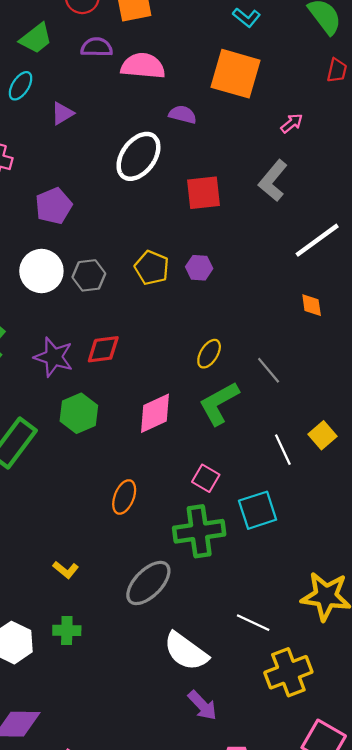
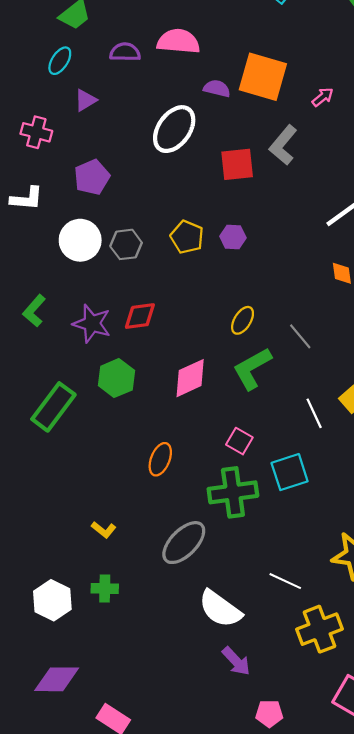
purple semicircle: (97, 47) -> (125, 52), moved
orange square: (235, 74) -> (263, 77), moved
purple triangle: (62, 113) -> (85, 100), moved
gray L-shape: (273, 181) -> (283, 145), moved

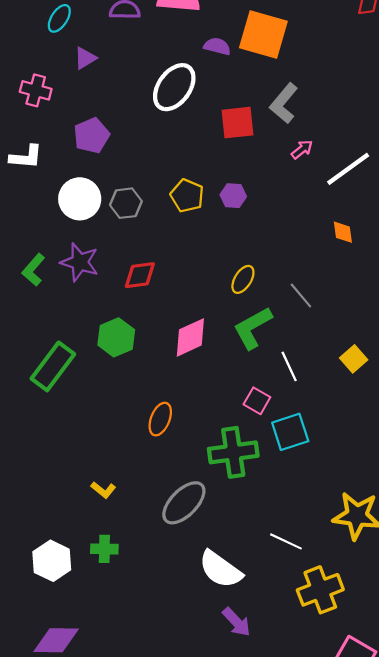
pink arrow: (323, 97) -> (302, 149), moved
purple star: (92, 324) -> (80, 262), moved
white line: (314, 413) -> (289, 366), moved
pink square: (239, 441) -> (257, 401), moved

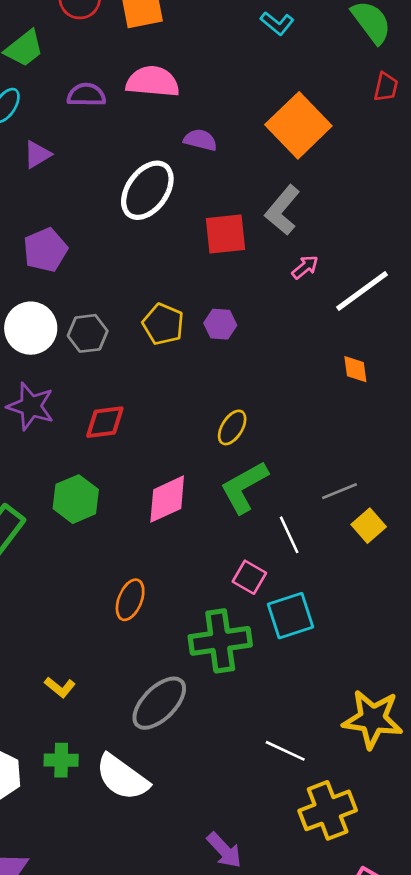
orange square: (263, 35) -> (298, 125), moved, turned 30
gray line: (301, 296) -> (339, 491), moved, turned -72
white semicircle: (220, 569) -> (122, 777), moved

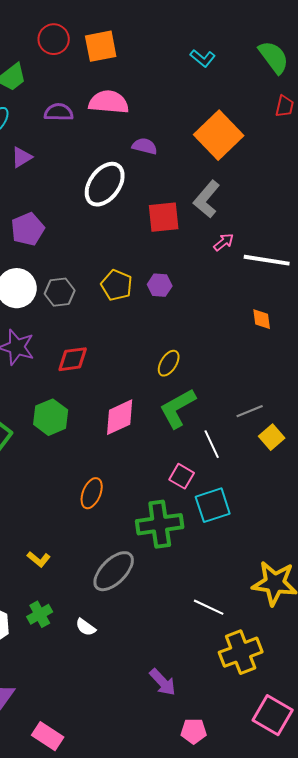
white line: (362, 291) -> (267, 260), turned 45
green cross: (61, 760) -> (40, 614), turned -30
white semicircle: (122, 777) -> (86, 627), size x0.5

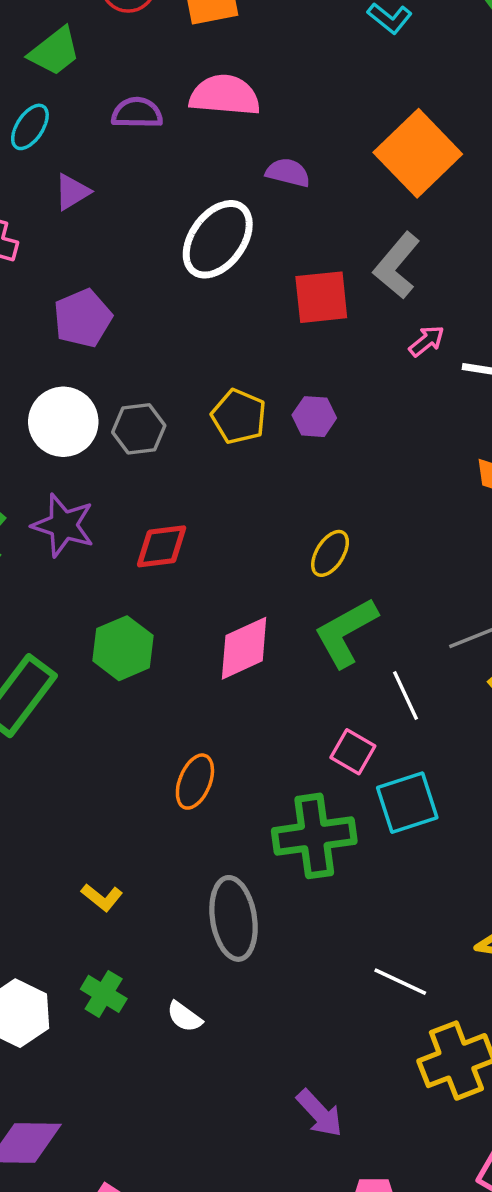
gray ellipse: (114, 571) -> (234, 918), turned -54
green cross: (40, 614) -> (104, 994), turned -30

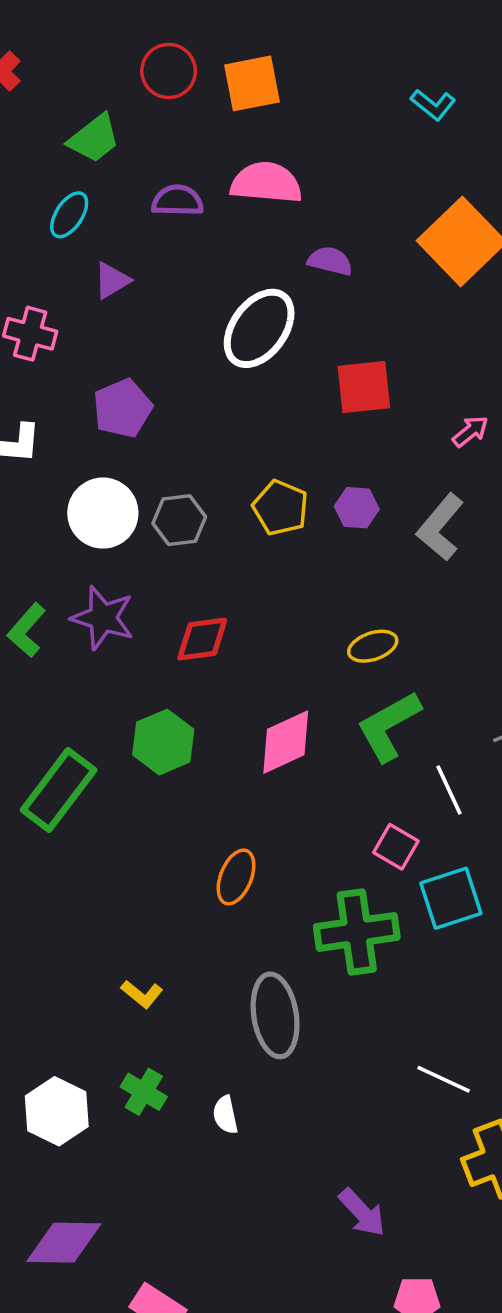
gray L-shape: (397, 266) -> (440, 527), moved
yellow ellipse: (330, 553) -> (373, 646), turned 39
white semicircle: (184, 1017) -> (225, 1115), turned 42

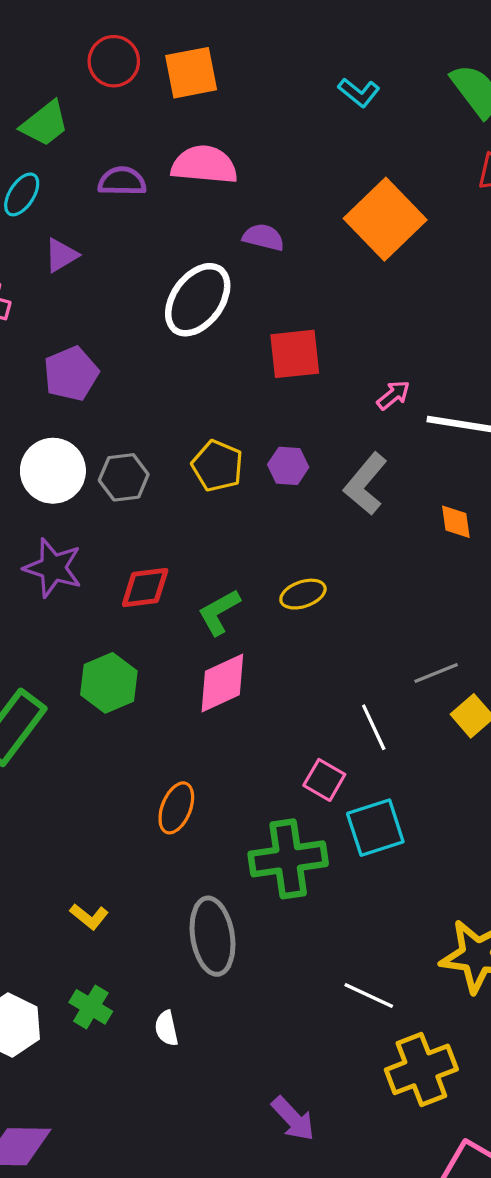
green L-shape: (389, 726) -> (219, 612), moved, size x0.7

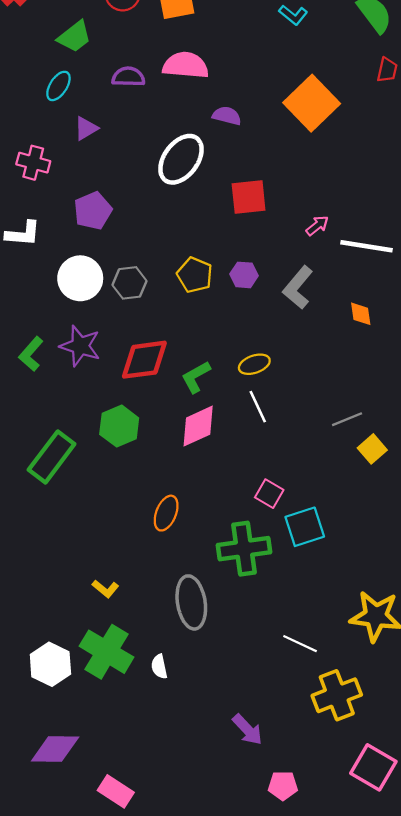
red diamond: (145, 588) -> (144, 360), size x1.4
white line: (374, 727) -> (258, 407), moved
green cross: (91, 1007) -> (107, 652), size x1.8

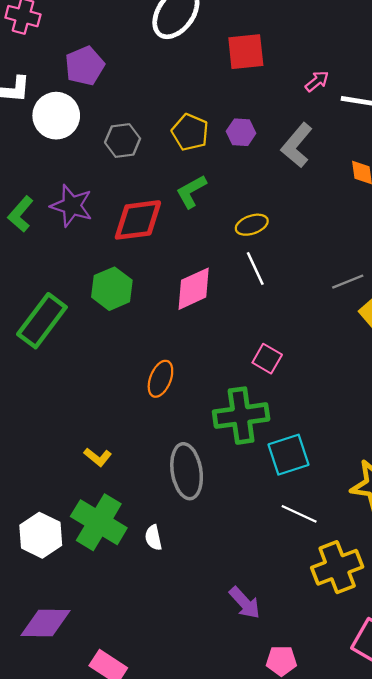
white circle: (80, 278) -> (56, 116), moved
green L-shape: (196, 377) -> (191, 191), moved
cyan square: (305, 527) -> (288, 455), moved

